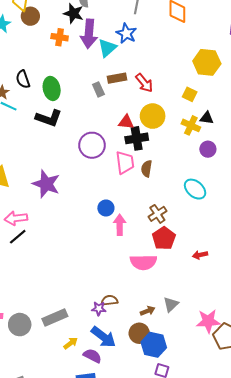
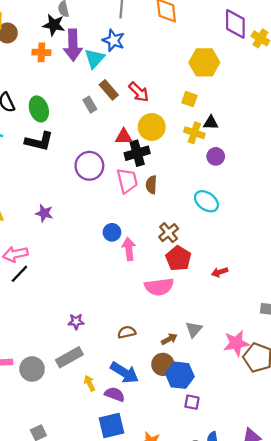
brown rectangle: (117, 78) -> (109, 90), turned 66
purple star: (46, 184) -> (44, 213), size x0.6
purple star: (99, 309) -> (76, 322), moved
yellow arrow: (71, 343) -> (89, 383), turned -72

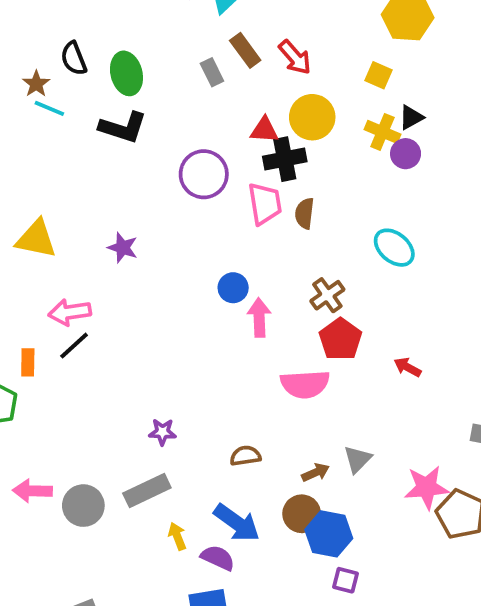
black triangle: (211, 123) -> (411, 117), turned -35
purple circle: (216, 156) -> (406, 154), moved
red arrow: (220, 272) -> (407, 367), turned 42

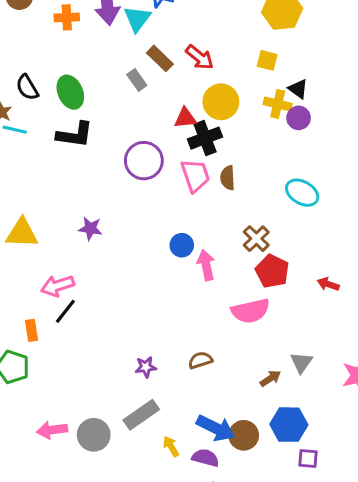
black triangle: (411, 117) -> (298, 89), turned -45
brown semicircle: (245, 456) -> (200, 360), moved
brown circle: (302, 514) -> (244, 435), moved

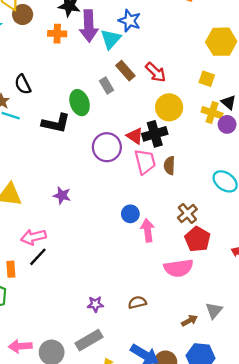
green ellipse: (70, 92) -> (80, 103), moved
red triangle: (185, 118) -> (135, 136), moved, turned 36

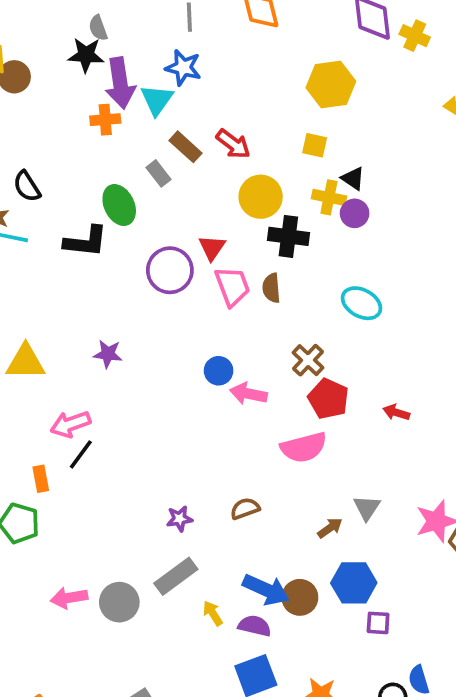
orange cross: (57, 34) -> (105, 120), moved
black cross: (155, 134) -> (288, 236), moved, turned 30
red triangle: (135, 136) -> (212, 248), turned 36
pink arrow: (148, 230) -> (248, 394), turned -65

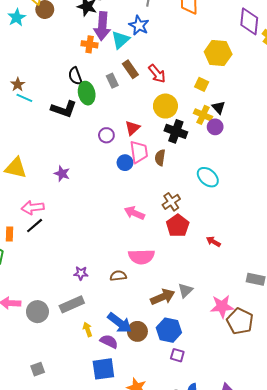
black semicircle: (27, 186) -> (75, 76), moved
purple circle: (170, 270) -> (106, 135), size x0.6
blue circle: (219, 371) -> (125, 163), moved
pink semicircle: (304, 447) -> (141, 257), moved
brown arrow: (330, 528) -> (163, 297), size x1.6

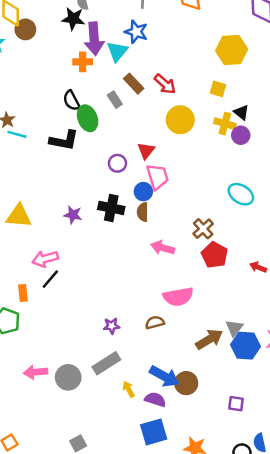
black cross: (176, 131) -> (111, 208), moved
brown semicircle: (160, 158) -> (143, 212), moved
blue hexagon: (169, 330) -> (246, 346), moved

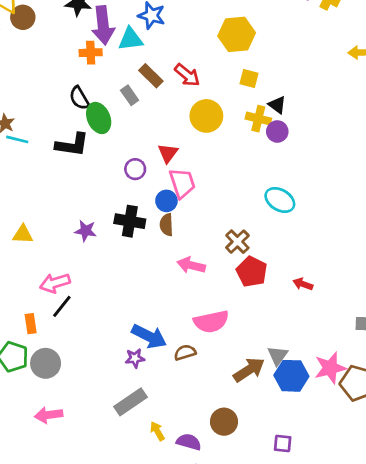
yellow hexagon: (232, 50) -> (237, 34), moved
cyan triangle: (117, 51) -> (131, 39), turned 45
yellow triangle: (19, 216) -> (23, 234), size x0.7
blue arrow: (164, 376) -> (149, 336), moved
gray circle: (68, 377) -> (46, 363), moved

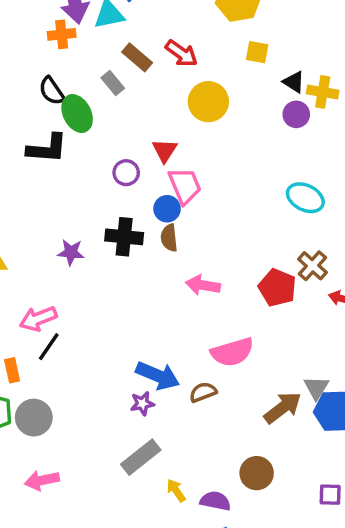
yellow cross: (258, 119) -> (323, 92), moved
brown cross: (237, 242) -> (312, 266), moved

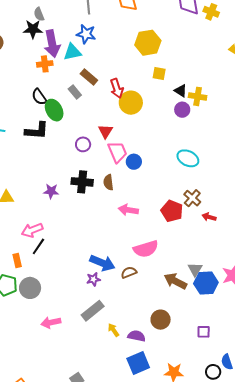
red arrow: (181, 53) -> (117, 88), moved, turned 36
blue circle: (167, 209) -> (134, 162), moved
brown arrow: (283, 408) -> (175, 281), turned -115
pink arrow: (42, 480) -> (51, 322), moved

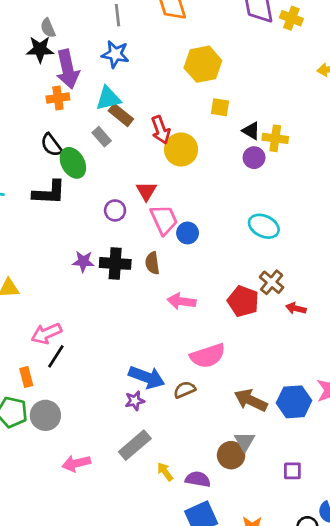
cyan triangle: (72, 52) -> (108, 98), moved
purple star: (51, 191) -> (83, 262), moved
gray triangle: (195, 269) -> (245, 441), moved

